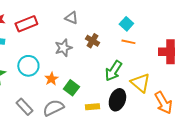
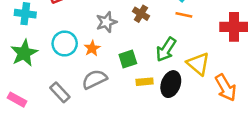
orange star: (51, 79) -> (92, 48), moved
green square: (71, 88) -> (128, 59), moved, turned 35
yellow rectangle: (92, 107) -> (145, 82), moved
gray semicircle: (53, 108) -> (94, 79), moved

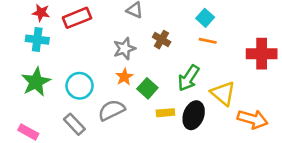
cyan circle: (65, 44) -> (80, 86), moved
orange star: (92, 48) -> (124, 77), moved
green square: (128, 59) -> (147, 88), turned -30
orange arrow: (226, 88) -> (253, 119), turned -44

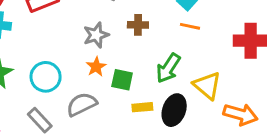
brown cross: (162, 40) -> (138, 25), turned -30
green square: (147, 88) -> (122, 80), turned -30

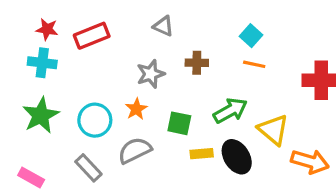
orange star: (96, 67) -> (136, 109), moved
green arrow: (168, 68) -> (230, 111), turned -152
black ellipse: (174, 110) -> (237, 157), turned -52

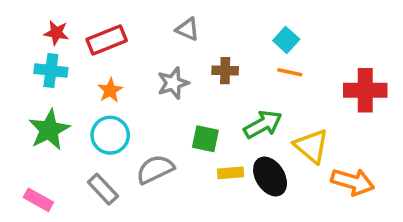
orange star: (136, 109) -> (110, 90), moved

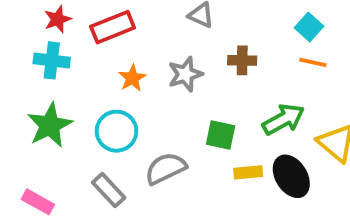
red star: (56, 33) -> (58, 19), turned -30
orange star: (110, 90) -> (132, 78), moved

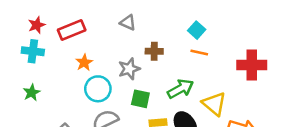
gray star: (185, 74) -> (129, 69), moved
green star: (50, 125) -> (32, 93), size x0.6
cyan circle: (116, 131) -> (98, 89), moved

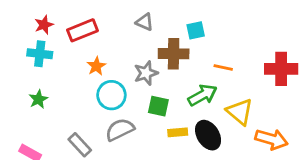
cyan square: (197, 30) -> (196, 30), moved, turned 36
brown cross: (154, 51) -> (174, 54), size x1.5
orange line: (199, 53) -> (223, 68), moved

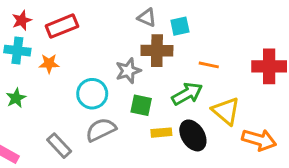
gray triangle: (145, 22) -> (147, 17), moved
orange star: (96, 66) -> (49, 64), moved, turned 30

